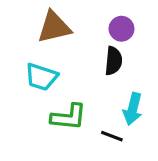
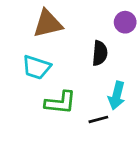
purple circle: (121, 29) -> (125, 22), moved
black line: (112, 136) -> (98, 119), turned -36

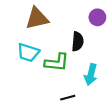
green L-shape: (60, 103) -> (57, 62), moved
black line: (98, 119) -> (68, 98), moved

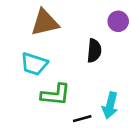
green L-shape: (57, 62) -> (56, 95), moved
cyan arrow: (91, 74) -> (110, 105), moved

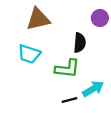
green L-shape: (56, 95) -> (67, 69), moved
cyan arrow: (110, 105) -> (93, 89), turned -135

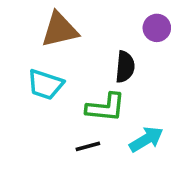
black line: (70, 100) -> (88, 146), moved

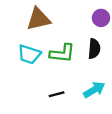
black semicircle: (125, 67) -> (94, 49), moved
green L-shape: (106, 107) -> (62, 53), moved

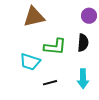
cyan trapezoid: (29, 54) -> (30, 62), moved
cyan arrow: (94, 90) -> (83, 79), turned 120

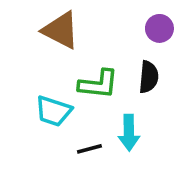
brown triangle: (34, 17) -> (61, 30), turned 40
cyan arrow: (83, 79) -> (129, 133), moved

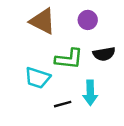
purple circle: (159, 28) -> (88, 20), moved
black semicircle: (149, 77) -> (104, 54), turned 75

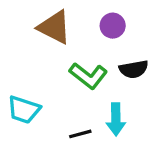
green L-shape: (69, 59) -> (88, 76), turned 32
cyan trapezoid: (38, 78) -> (24, 110), moved

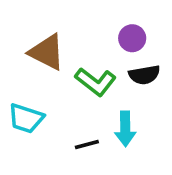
purple circle: (113, 26) -> (132, 38), moved
brown triangle: (54, 27) -> (47, 52), moved

